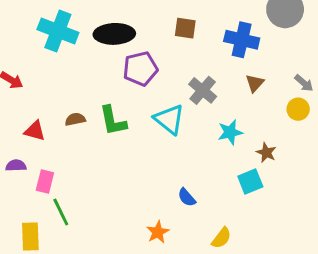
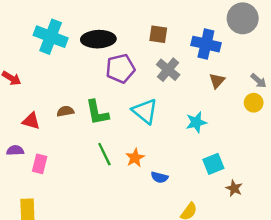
gray cross: (203, 90) -> (168, 70), moved
brown star: (266, 153) -> (234, 188), moved
blue semicircle: (187, 197) -> (159, 177), turned -35
green line: (61, 212) -> (104, 154), moved
orange star: (158, 232) -> (135, 158), moved

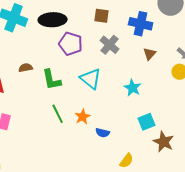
purple pentagon: (120, 68) -> (71, 44), turned 30
brown semicircle: (65, 111) -> (26, 68), moved
cyan star: (196, 122) -> (133, 88), turned -30
brown star: (234, 188) -> (164, 142), size x1.5

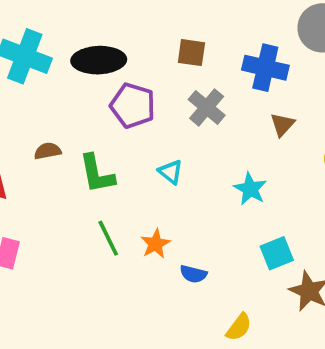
cyan triangle: (91, 79) -> (171, 172), size x0.6

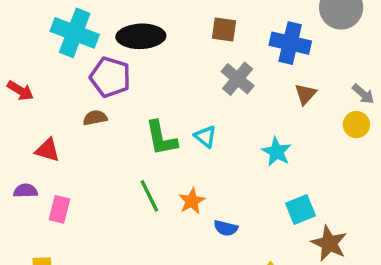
purple pentagon: (133, 106) -> (110, 77), moved
green L-shape: (97, 174) -> (161, 138), moved

